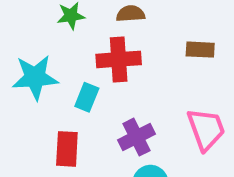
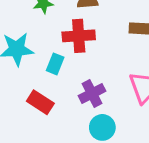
red rectangle: (67, 149) -> (40, 102), turned -60

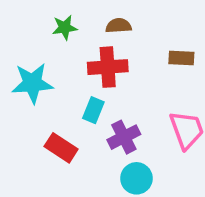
cyan rectangle: (55, 64) -> (93, 110), moved

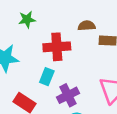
brown semicircle: (119, 26) -> (87, 26), moved

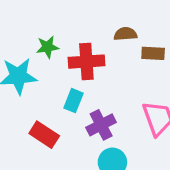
green star: (27, 20) -> (47, 47), moved

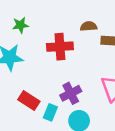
green star: (47, 47) -> (20, 25), moved
cyan rectangle: (73, 101) -> (50, 112), moved

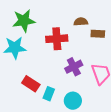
green star: (20, 25) -> (24, 21), size x1.6
purple cross: (71, 93) -> (74, 67), moved

